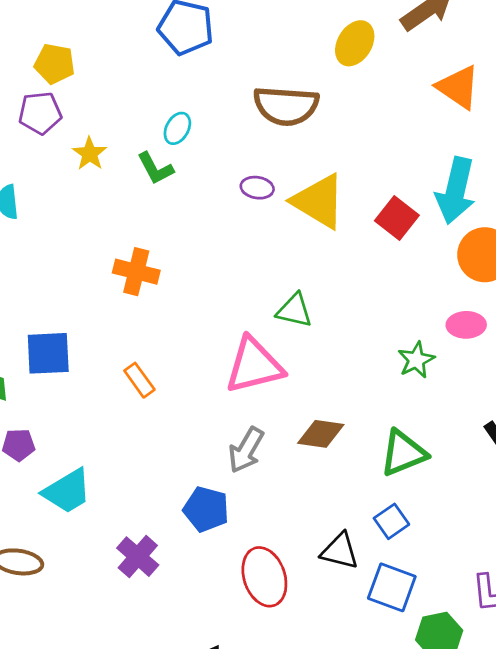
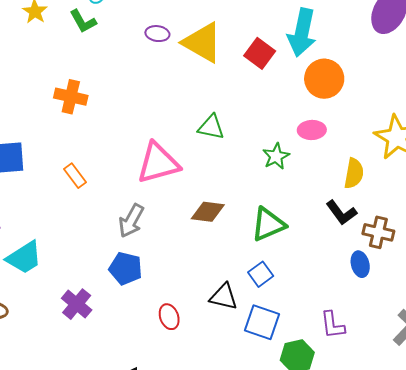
green triangle: (294, 310) -> (211, 127), moved
gray arrow: (246, 450) -> (131, 221), moved
red ellipse: (264, 577) -> (169, 317), size x0.6

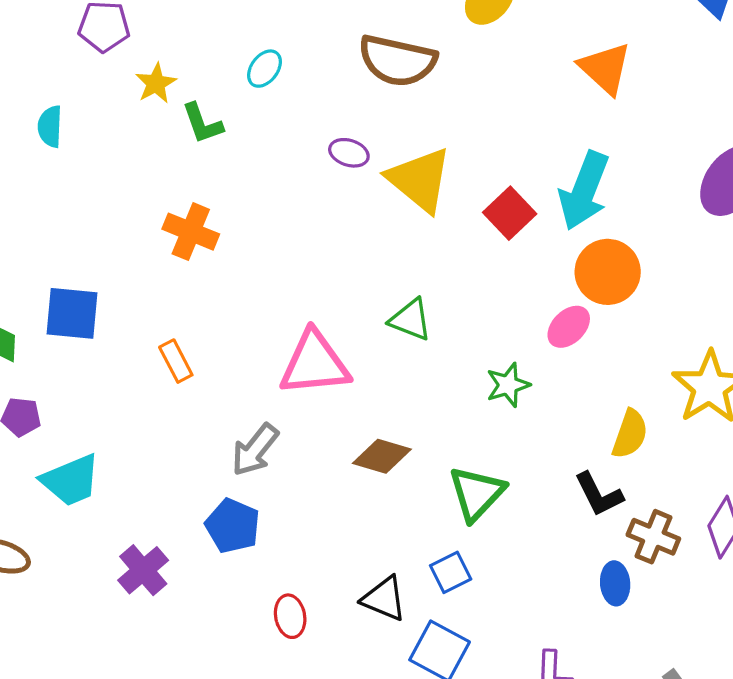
green L-shape: (83, 21) -> (202, 123), moved
pink ellipse: (312, 130) -> (569, 327), moved, turned -52
green triangle: (268, 224) -> (477, 493), turned -33

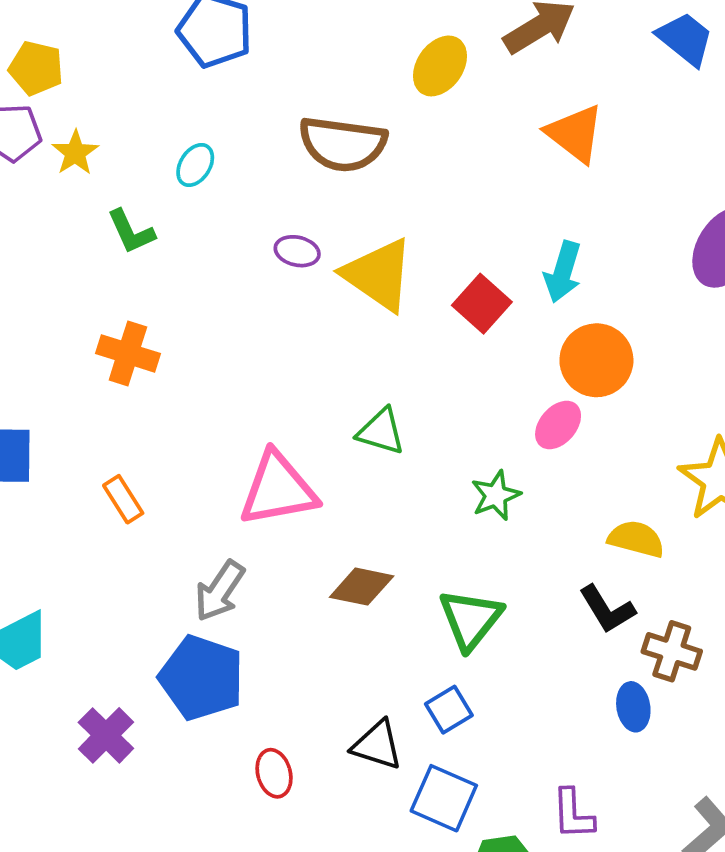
yellow star: (156, 83) -> (75, 153), moved
cyan arrow: (584, 191) -> (563, 272), size x0.7
yellow semicircle: (630, 434) -> (636, 539), turned -90
blue pentagon: (233, 526) -> (202, 678), size x1.4

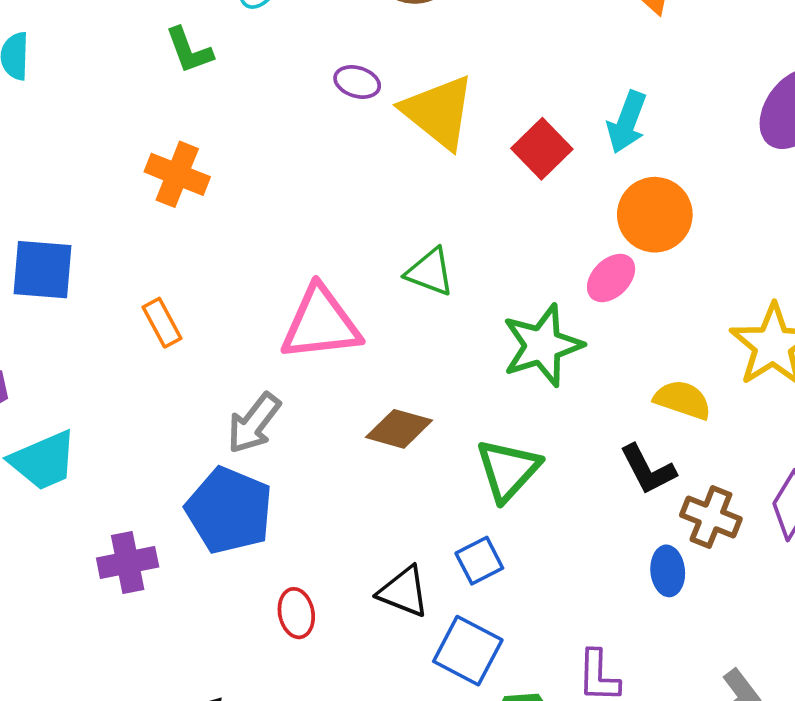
green star: (496, 495) -> (542, 345), size x1.6
purple cross: (106, 735) -> (128, 562), turned 30

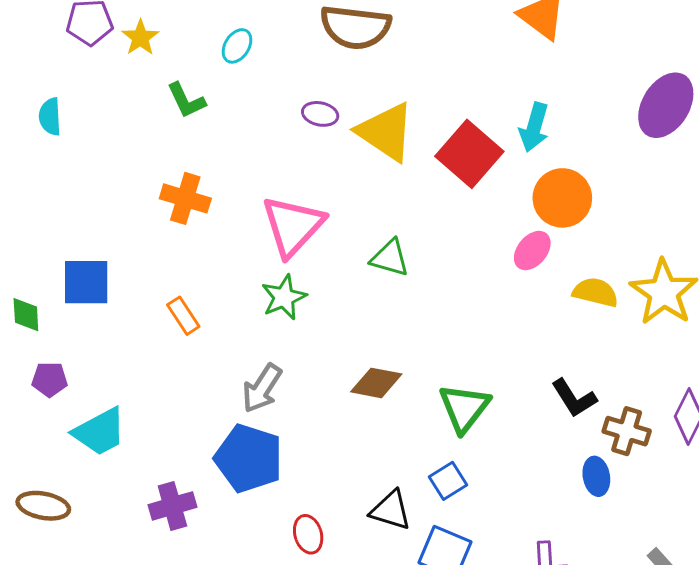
red square: (542, 149) -> (469, 154), size x1.4
pink triangle: (321, 324) -> (293, 226), moved, turned -36
green star: (542, 345) -> (284, 297), moved, size x0.7
yellow semicircle: (683, 400) -> (595, 292), moved

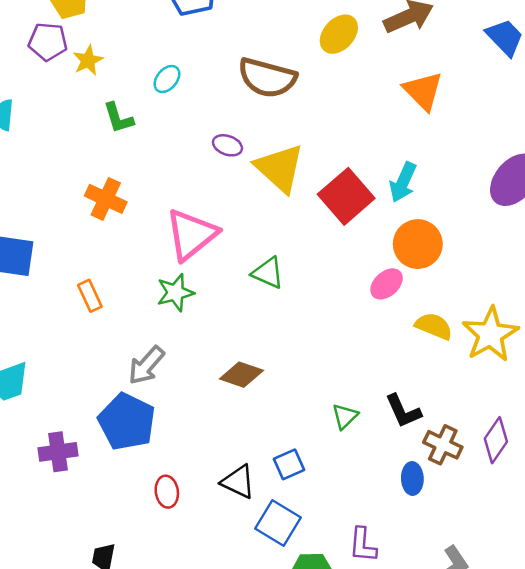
green triangle: (464, 408) -> (345, 416), moved, size x0.6

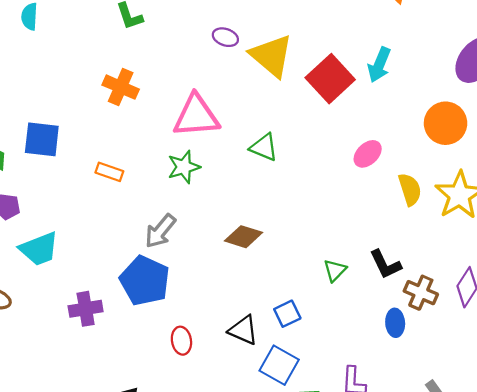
pink triangle: (191, 235) -> (196, 116), turned 36
orange circle: (418, 244) -> (446, 123), moved
orange rectangle: (90, 296) -> (109, 172), turned -44
yellow semicircle: (434, 326) -> (410, 189), turned 52

